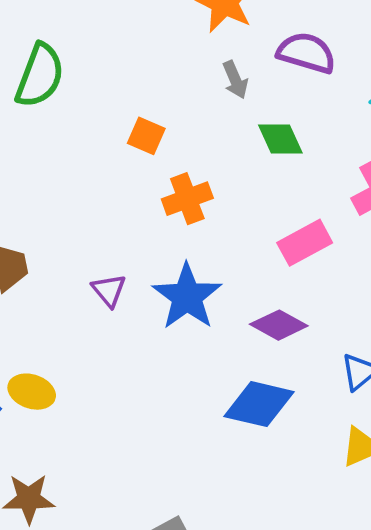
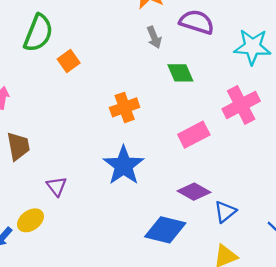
orange square: (146, 136) -> (69, 61), moved, turned 30
purple triangle: (109, 290) -> (57, 186), moved
purple diamond: (279, 325) -> (194, 192), moved
yellow ellipse: (32, 392) -> (30, 220), turned -55

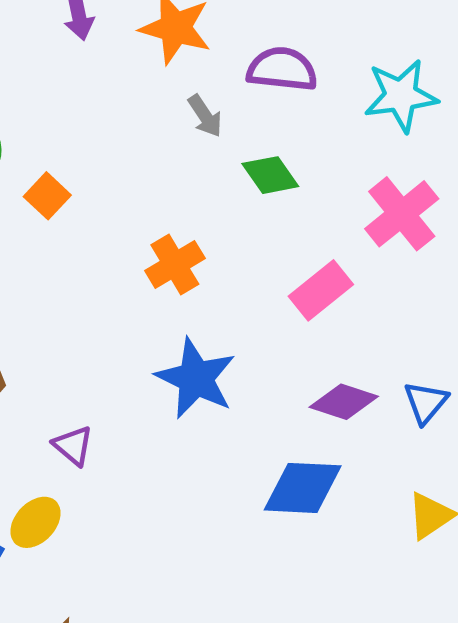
blue triangle: (225, 212) -> (426, 402), moved

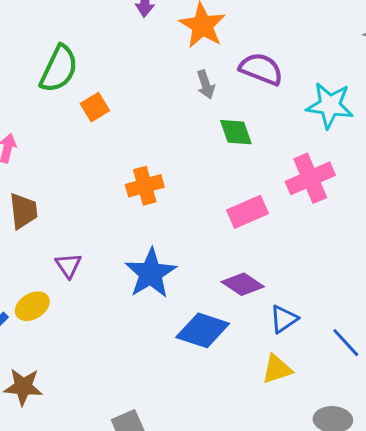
orange cross: (175, 265) -> (145, 186), moved
blue star: (196, 378) -> (151, 273), moved
blue triangle: (426, 402) -> (284, 319), moved

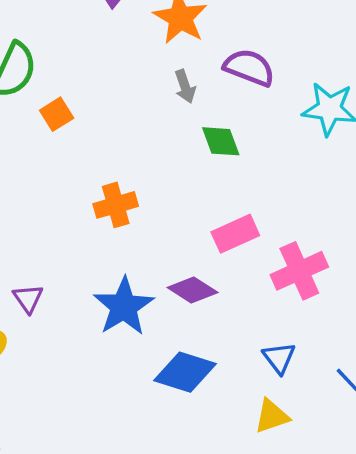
pink cross: (310, 178) -> (299, 271), moved
purple diamond: (243, 284) -> (193, 290), moved
blue triangle: (284, 319) -> (279, 358), turned -32

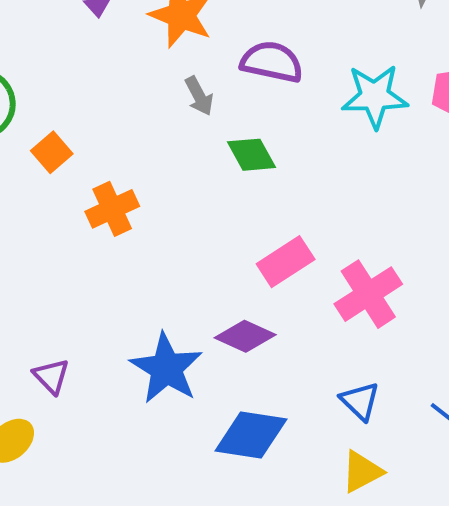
orange cross: (116, 205) -> (112, 209), moved

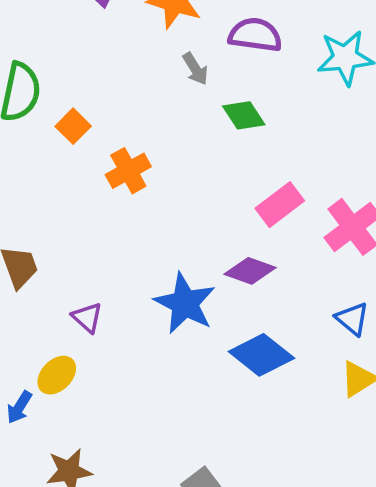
blue diamond: (251, 435) -> (261, 355), turned 34

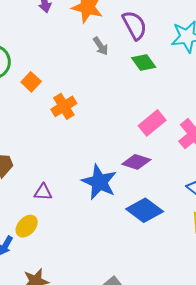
purple semicircle: (255, 35) -> (135, 25), turned 56
green diamond: (244, 115) -> (144, 63), moved
purple triangle: (87, 317) -> (43, 192), turned -36

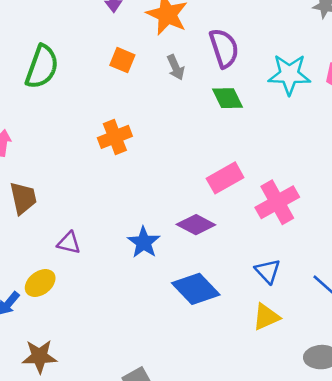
orange square: (31, 82) -> (122, 60), moved, turned -30
blue star: (99, 182) -> (144, 242), size x0.7

